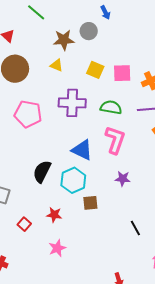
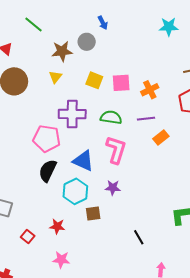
yellow triangle: (56, 65) -> (55, 77), turned 48
pink pentagon: (28, 114) -> (47, 139), moved
black semicircle: (42, 171) -> (48, 171), moved
purple star: (123, 179) -> (113, 188), moved
pink star: (57, 248) -> (61, 260), turned 30

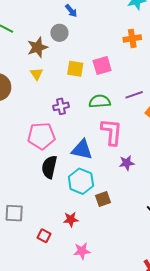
orange cross: (150, 90) -> (132, 38), moved, turned 30
purple cross: (72, 114) -> (61, 106), size x0.6
purple star: (113, 188) -> (127, 163), moved

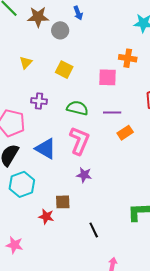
brown star: (37, 47) -> (38, 17), moved
pink square: (102, 66) -> (108, 77), moved
cyan hexagon: (81, 181) -> (22, 184), moved
brown square: (103, 199) -> (63, 202), moved
red star: (71, 219) -> (46, 217), moved

